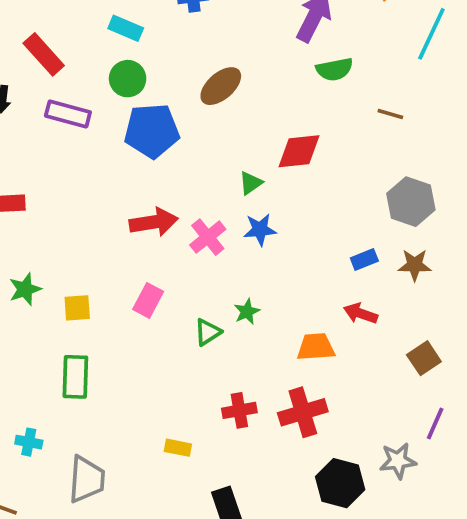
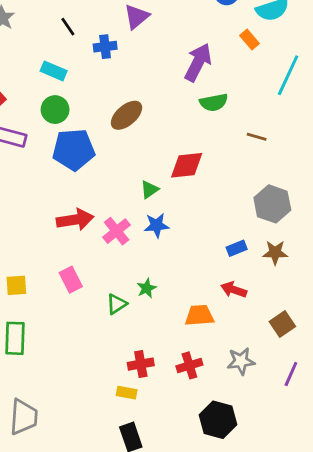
pink rectangle: (148, 300) -> (71, 280), turned -55
red cross: (303, 412) -> (189, 365), size x0.7
yellow rectangle: (178, 448) -> (127, 393), moved
gray star: (398, 461) -> (241, 361), moved

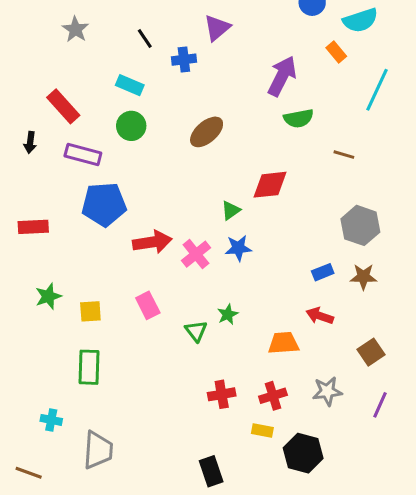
blue pentagon: (74, 150) -> (104, 204), moved
green triangle: (117, 304) -> (196, 331), turned -35
yellow rectangle: (127, 393) -> (262, 431), moved

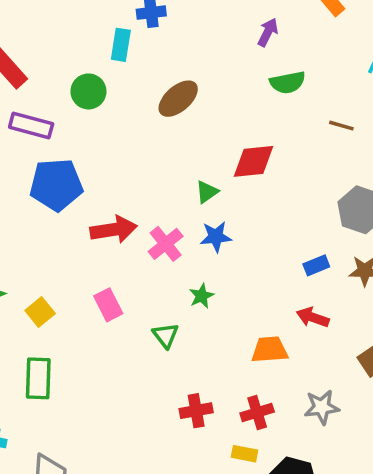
purple arrow: (282, 76) -> (268, 32), size x0.6
cyan rectangle: (130, 85) -> (121, 45), moved, turned 76
yellow square: (90, 311) -> (40, 312), turned -35
green star: (228, 314) -> (201, 296), moved

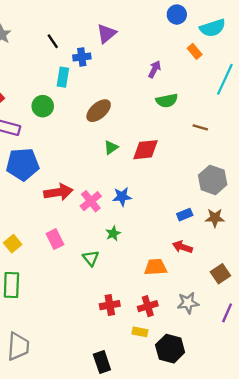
green triangle: (207, 192) -> (111, 147), moved

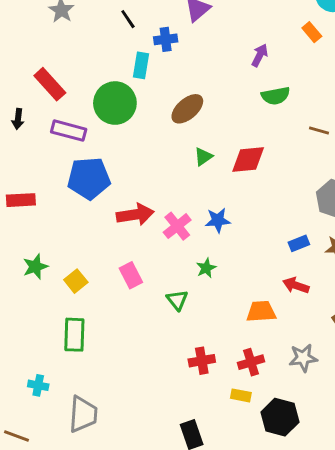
green circle: (43, 106) -> (115, 103), size x1.5

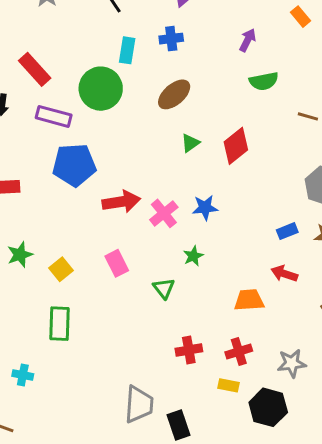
blue cross: (166, 39) -> (171, 39), moved
red diamond: (248, 159) -> (236, 146), turned -33
gray star: (303, 358) -> (292, 363), moved
gray trapezoid: (83, 414) -> (139, 404), moved

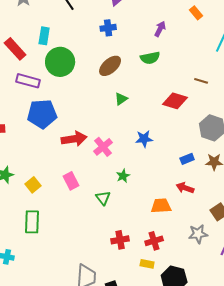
cyan rectangle: (127, 50) -> (44, 36), moved
green semicircle: (264, 81) -> (150, 58), moved
red diamond: (236, 146) -> (175, 101), moved, turned 55
blue star: (205, 208) -> (144, 139), moved
gray star: (292, 363) -> (198, 234), moved

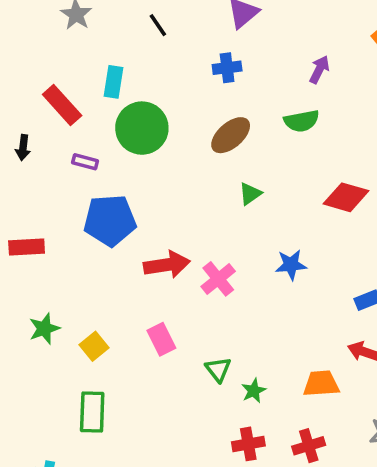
purple rectangle: (28, 81) -> (85, 162), size x0.6
green star: (123, 176) -> (254, 391), moved

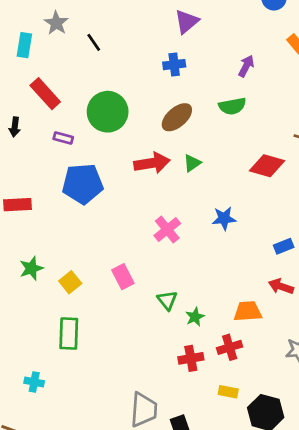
black line: (158, 25) -> (94, 42), moved
cyan rectangle: (113, 82) -> (24, 45), moved
red arrow: (167, 265) -> (152, 163), moved
red cross: (309, 446) -> (230, 347), moved

